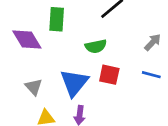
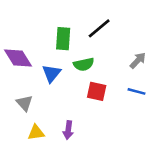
green rectangle: (57, 19) -> (63, 39), moved
blue triangle: (74, 83) -> (51, 73), moved, size x0.7

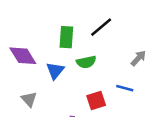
red square: (97, 91) -> (96, 100), moved, turned -30
blue line: (136, 91) -> (125, 88), moved

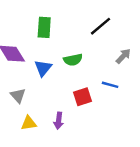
black line: (101, 27) -> (101, 26), moved
green rectangle: (66, 37) -> (44, 27), moved

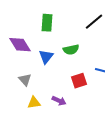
purple arrow: (59, 121) -> (59, 101), turned -72

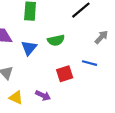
yellow triangle: (34, 103) -> (16, 98), turned 32

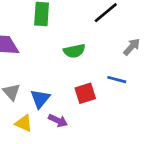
blue triangle: (29, 48) -> (40, 99), moved

